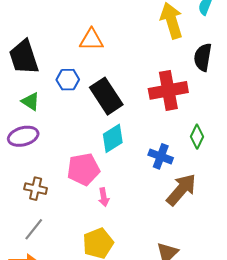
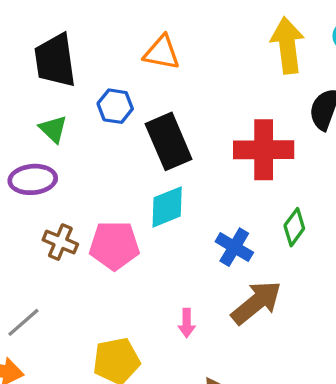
brown cross: (36, 189) -> (60, 242), moved
pink arrow: (104, 197) -> (187, 323), moved

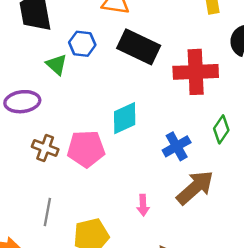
green triangle: (53, 129) -> (57, 65), moved
black rectangle: (169, 141) -> (139, 47), moved, turned -39
blue cross: (234, 247) -> (177, 146), turned 32
gray line: (23, 322) -> (47, 212), moved, turned -36

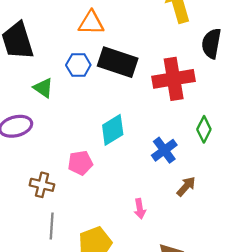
blue hexagon: (82, 44) -> (78, 65), moved
brown cross: (45, 148) -> (42, 185), moved
pink pentagon: (86, 149) -> (80, 163), size x0.7
brown arrow: (195, 188) -> (186, 186), size x0.6

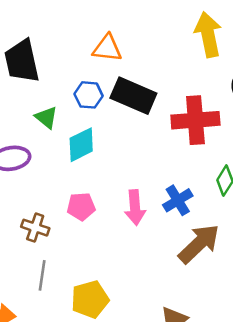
cyan diamond: (113, 130) -> (81, 145), moved
brown arrow: (186, 186) -> (199, 244), size x1.8
pink arrow: (140, 209) -> (135, 207), moved, size x1.5

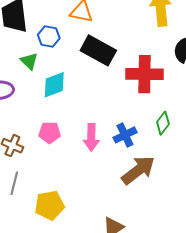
blue hexagon: (89, 95) -> (49, 37), moved

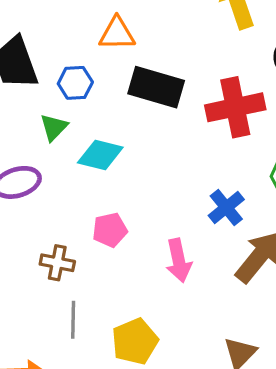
green triangle: (29, 61) -> (54, 127), turned 42
cyan diamond: (54, 85) -> (100, 155), turned 48
pink arrow: (91, 137) -> (179, 260), moved

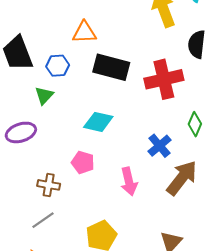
cyan diamond: (100, 155) -> (98, 122), moved
pink pentagon: (110, 230) -> (83, 162), turned 30
gray line: (73, 320) -> (43, 220), moved, turned 55

